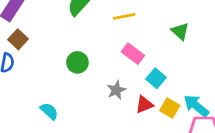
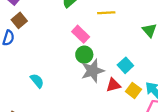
pink rectangle: (133, 54) -> (81, 34), moved
green circle: (77, 62) -> (84, 55), moved
gray star: (116, 90) -> (93, 71), size x1.5

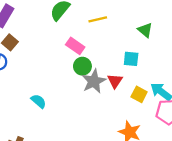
cyan square: (125, 65) -> (131, 59), moved, turned -32
red triangle: (113, 85) -> (115, 81), moved, turned -32

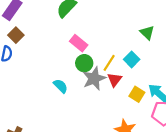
yellow line: (98, 19) -> (109, 63), moved, turned -48
cyan square: (131, 59) -> (132, 59), turned 35
cyan semicircle: (39, 101) -> (61, 86), moved

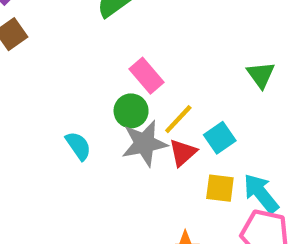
pink rectangle: (79, 43) -> (147, 76), moved
cyan square: (132, 59) -> (220, 138), moved
yellow square: (137, 94) -> (220, 188), turned -35

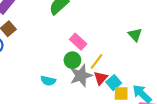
cyan square: (220, 138) -> (114, 83), moved
cyan semicircle: (78, 146) -> (48, 81), turned 144

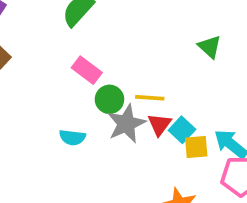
pink rectangle: (78, 42) -> (87, 70), moved
yellow line: (96, 62) -> (150, 98), turned 63

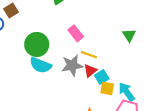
pink rectangle: (87, 70) -> (76, 33), moved
green circle: (109, 99) -> (37, 44), moved, size x1.5
cyan semicircle: (72, 137) -> (41, 65), size x1.5

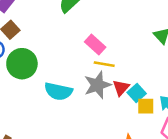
green circle: (37, 44) -> (22, 64), moved
yellow line: (89, 55) -> (104, 64), moved

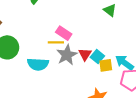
pink rectangle: (95, 45) -> (64, 33), moved
yellow line: (104, 64) -> (56, 42), moved

